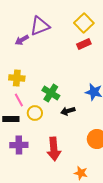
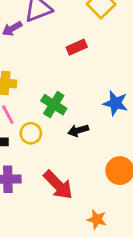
red rectangle: (84, 44) -> (77, 47), moved
red arrow: (54, 149) -> (58, 185), turned -40

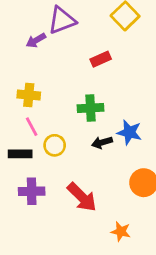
blue star: (115, 103) -> (129, 132), moved
green cross: (54, 105) -> (91, 108), moved, turned -35

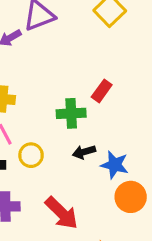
red rectangle: (101, 59) -> (102, 91), moved, turned -30
blue star: (129, 132) -> (115, 165), moved

